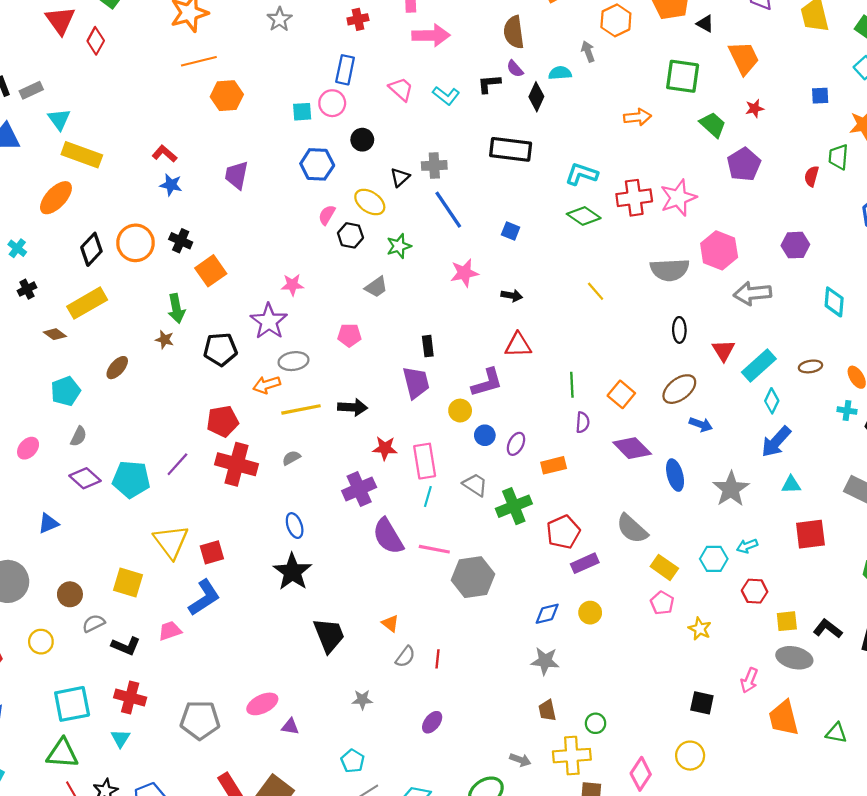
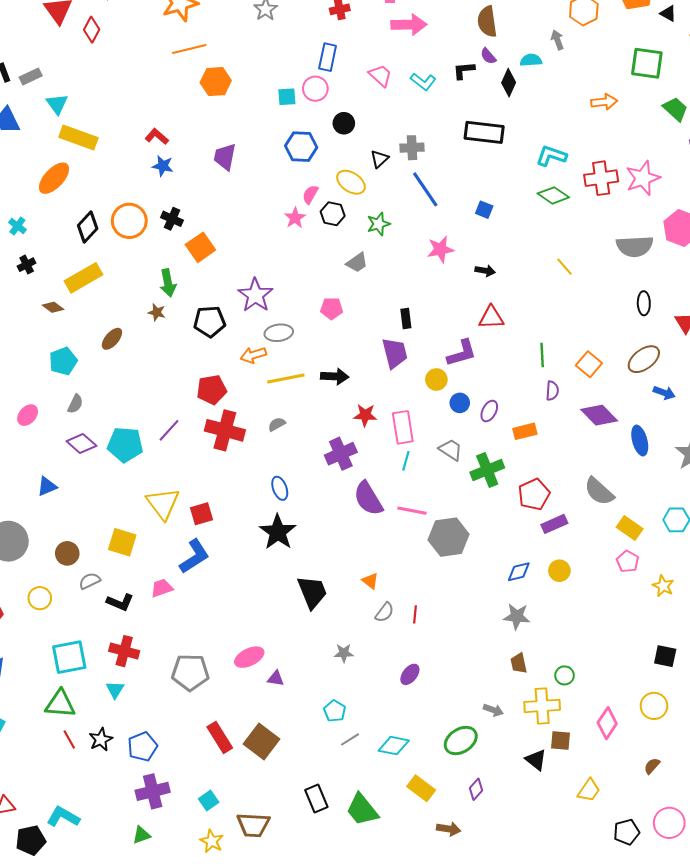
pink star: (292, 285) -> (295, 218), moved, turned -30

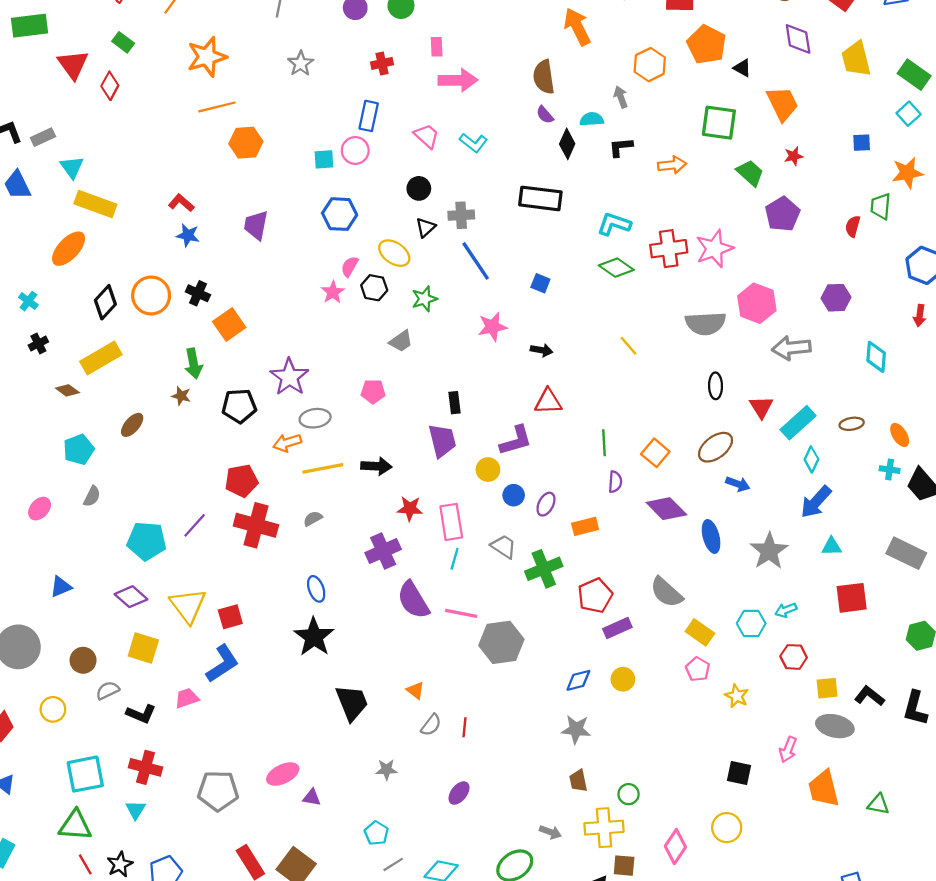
black L-shape: (464, 70) -> (621, 147), moved
black circle: (344, 123) -> (419, 188), moved
purple diamond: (81, 444) -> (131, 597), moved

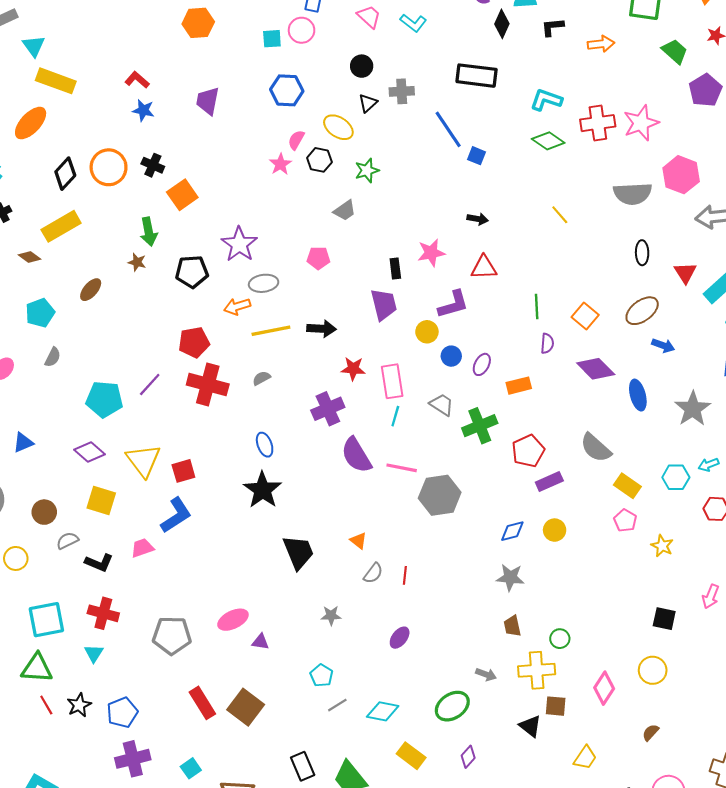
blue line: (476, 261) -> (448, 129), moved
pink star: (492, 327) -> (431, 253), moved

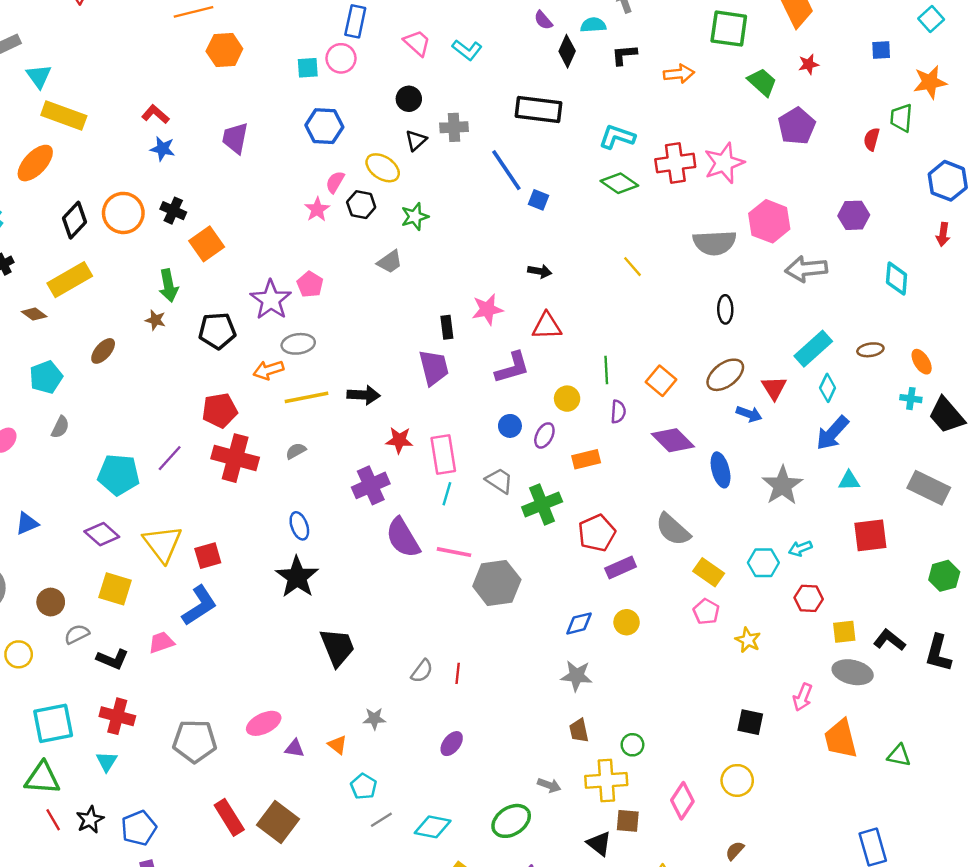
pink pentagon: (318, 258) -> (310, 284), moved, turned 30
red triangle: (685, 273) -> (774, 388), moved
yellow circle: (427, 332) -> (567, 399), moved
orange triangle: (358, 541) -> (337, 745), moved

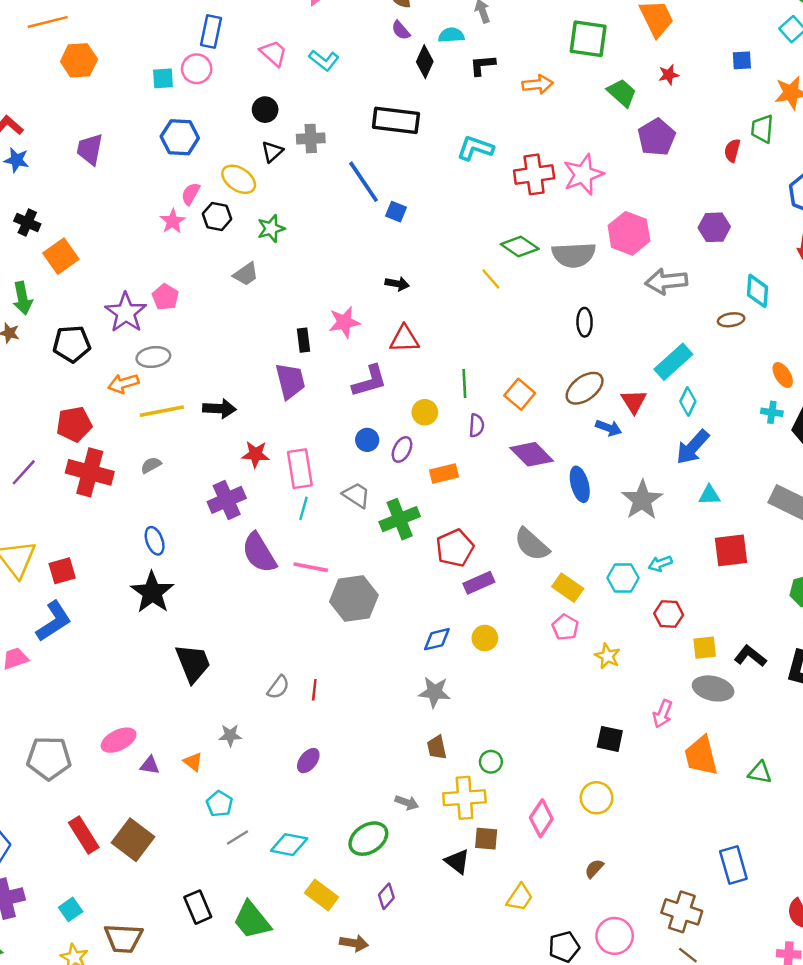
green diamond: (619, 183) -> (520, 247), moved
brown ellipse: (870, 350) -> (731, 320), moved

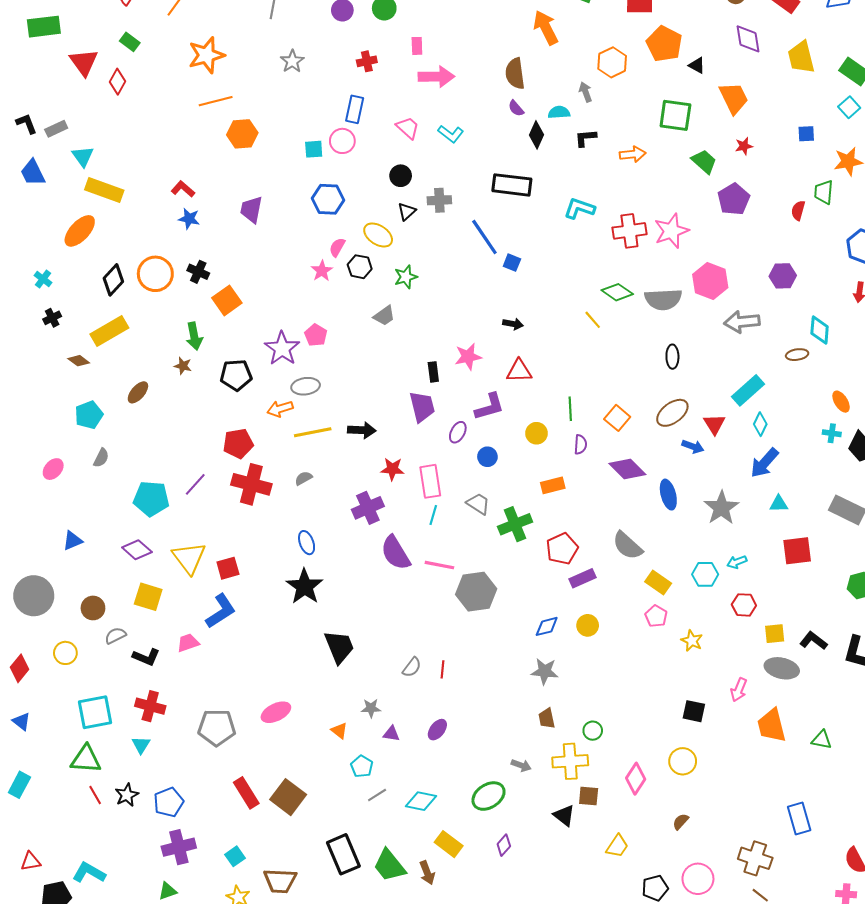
purple ellipse: (402, 449) -> (458, 432), moved
purple triangle: (150, 765) -> (391, 734), moved
black rectangle: (198, 907) -> (343, 854), size x1.4
brown arrow: (354, 943) -> (427, 873), moved, turned 60

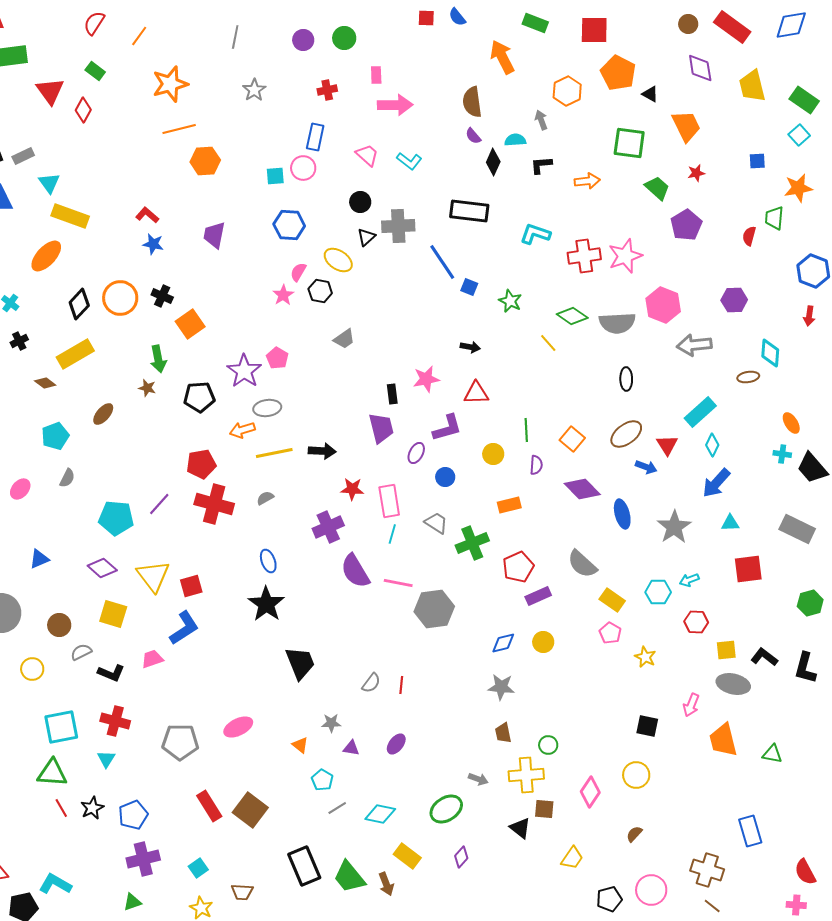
gray cross: (439, 200) -> (398, 226), size x1.4
green star: (406, 277) -> (510, 301), moved, turned -30
brown trapezoid: (280, 881) -> (242, 892), size x0.7

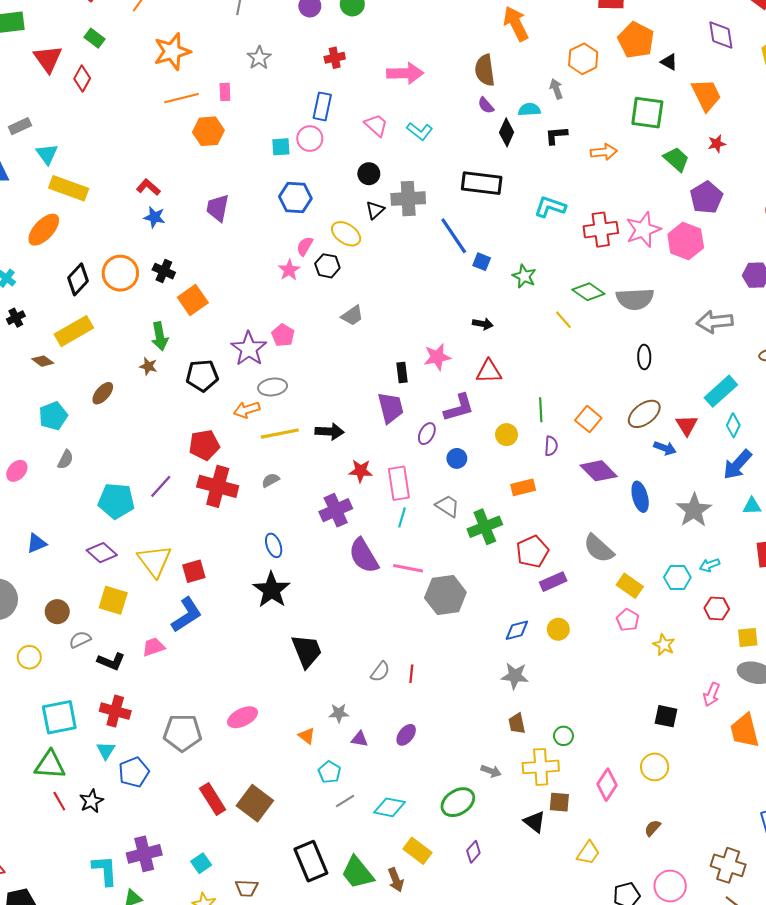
pink rectangle: (376, 75) -> (225, 92), moved
pink hexagon: (663, 305) -> (686, 241), moved
blue pentagon: (133, 815) -> (134, 772), moved
cyan L-shape: (55, 884) -> (105, 870), moved, turned 56

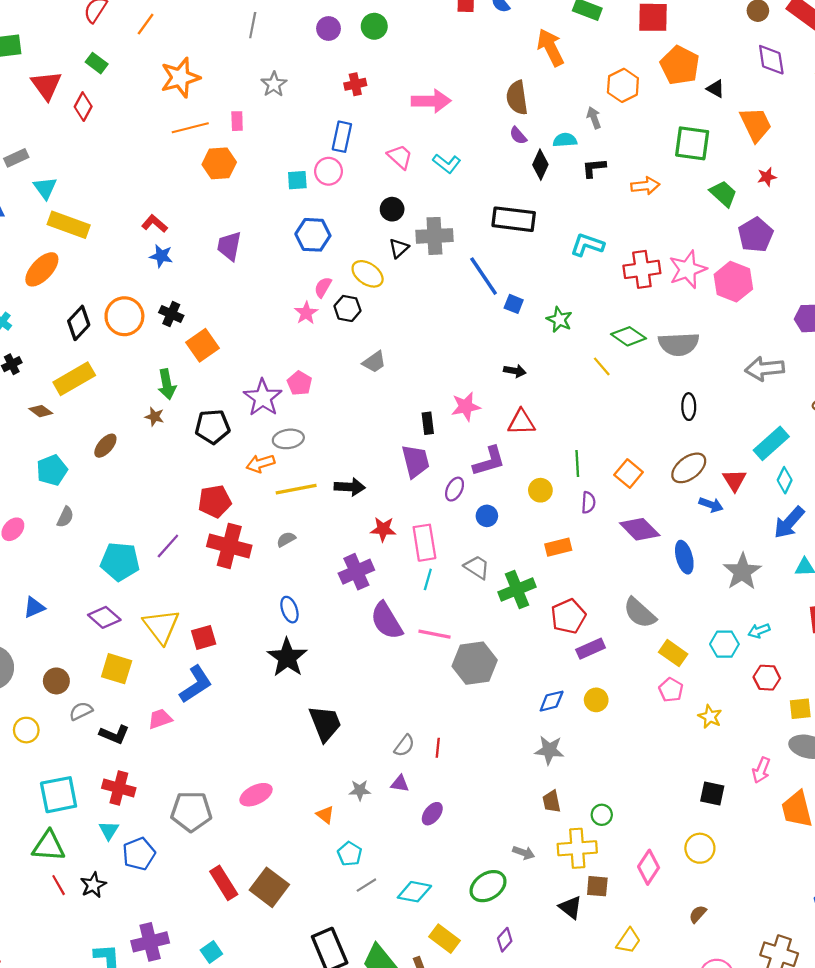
purple triangle: (360, 739) -> (400, 784), moved

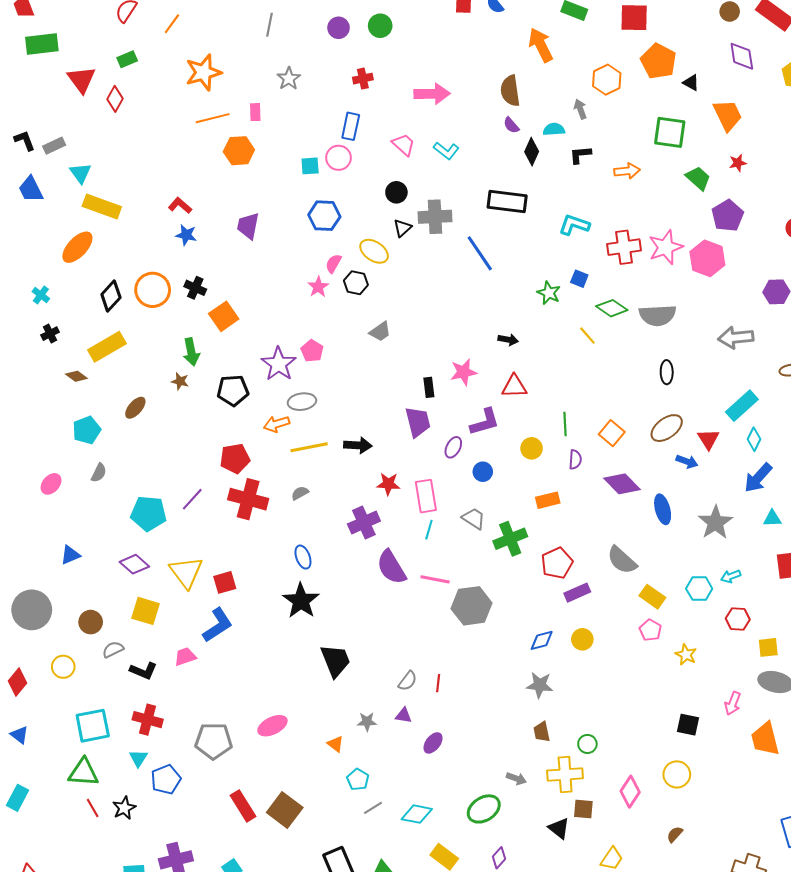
green rectangle: (97, 63) -> (127, 59), turned -60
blue square: (514, 304) -> (579, 279), moved

